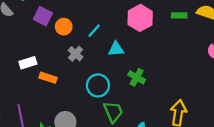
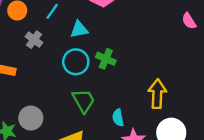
cyan circle: (98, 85) -> (76, 62), moved

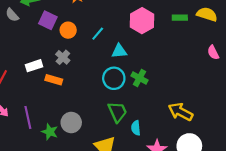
gray cross: (34, 40) -> (63, 57), moved
yellow arrow: (157, 94) -> (181, 112), turned -70
cyan semicircle: (118, 118) -> (136, 128), moved

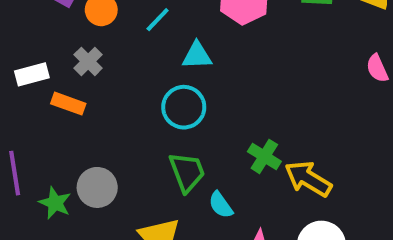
green cross: (140, 78) -> (264, 156), moved
cyan semicircle: (136, 128) -> (221, 205), turned -32

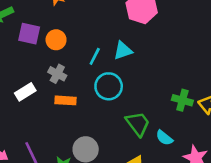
cyan line: (158, 20) -> (95, 56), moved
orange rectangle: (68, 104) -> (66, 100), moved
cyan circle: (184, 107) -> (109, 86), moved

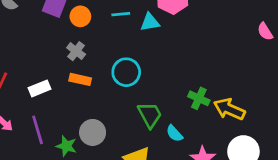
cyan triangle: (123, 51) -> (150, 22), moved
cyan line: (95, 56) -> (121, 14), moved, turned 48
white rectangle: (25, 92) -> (39, 88), moved

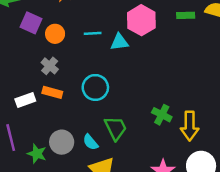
white rectangle: (39, 88) -> (25, 100), moved
yellow arrow: (229, 109) -> (190, 126), turned -116
cyan semicircle: (174, 133) -> (90, 142), moved

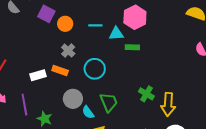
green rectangle: (186, 15) -> (132, 47), moved
gray cross: (50, 66) -> (68, 51), moved
gray circle: (62, 142) -> (73, 99), moved

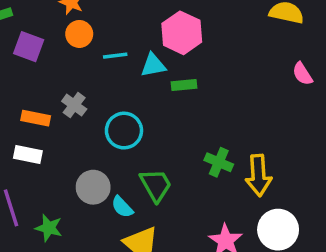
orange circle: (65, 24) -> (79, 34), moved
orange rectangle: (60, 71) -> (36, 118), moved
white rectangle: (38, 75) -> (28, 154), turned 35

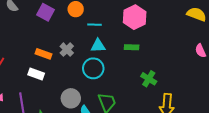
cyan triangle: (153, 65) -> (98, 46), moved
green cross: (219, 162) -> (149, 79), moved

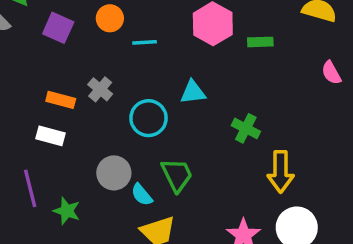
cyan triangle: (98, 46) -> (193, 92), moved
green rectangle: (132, 47) -> (260, 42), moved

